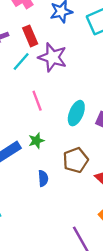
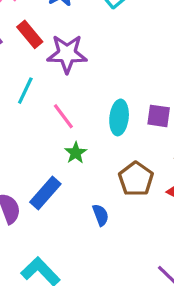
cyan line: (21, 62) -> (25, 91), moved
green star: (36, 141) -> (76, 153), moved

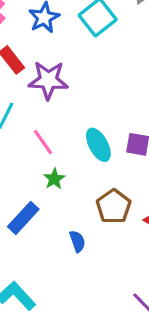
cyan ellipse: (119, 117) -> (98, 145), turned -36

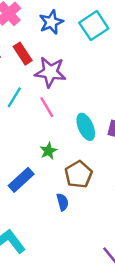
pink line: (43, 142) -> (47, 107), moved
brown pentagon: (114, 206) -> (79, 174), moved

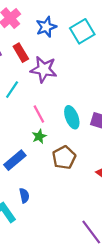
pink line: (47, 107) -> (39, 114), moved
blue semicircle: (63, 202) -> (24, 196), moved

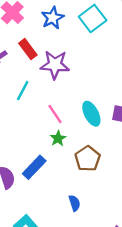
blue semicircle: (24, 196) -> (74, 203), moved

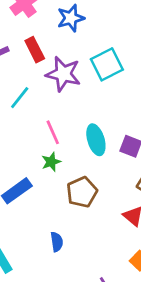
cyan square: (93, 18) -> (107, 64), moved

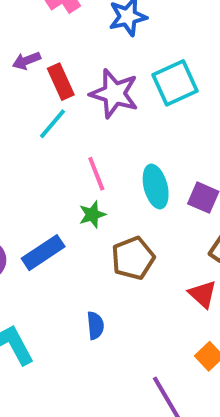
red rectangle: (35, 50) -> (61, 82), moved

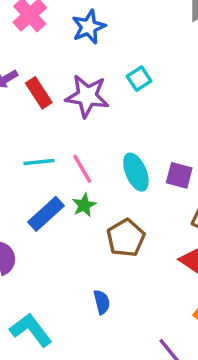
cyan square: (175, 83) -> (139, 79), size x0.6
cyan line: (53, 124) -> (39, 162), moved, turned 52
blue rectangle: (43, 253) -> (46, 214), moved

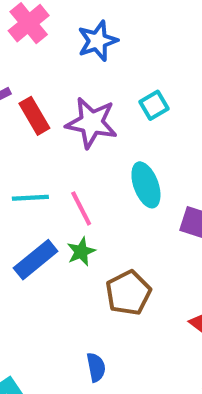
cyan ellipse: (136, 172) -> (146, 185), moved

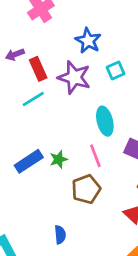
blue star: (98, 41) -> (88, 41), moved, turned -30
cyan line: (30, 198) -> (33, 99), moved, turned -35
pink line: (81, 208) -> (95, 156), moved

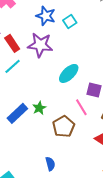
cyan square: (116, 71) -> (70, 21), moved
cyan ellipse: (105, 121) -> (69, 73), turned 70
pink line: (95, 156) -> (81, 107), moved

